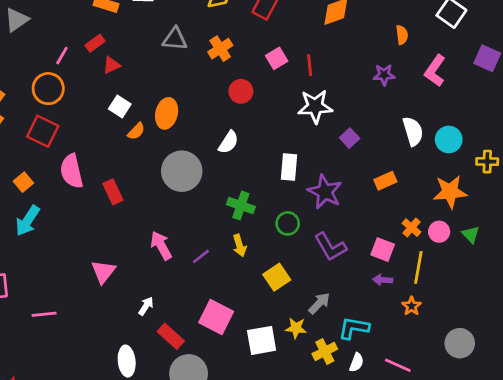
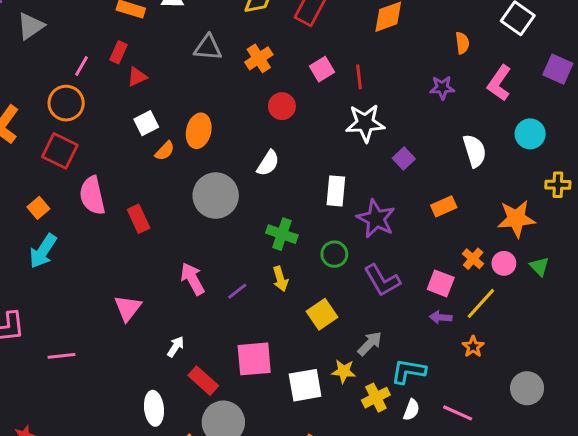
red rectangle: (95, 43) -> (119, 52), turned -30
white square: (120, 106) -> (146, 123), turned 30
cyan circle: (449, 139) -> (530, 134), moved
yellow line: (418, 267) -> (481, 303), turned 32
pink square: (216, 317) -> (254, 359), turned -32

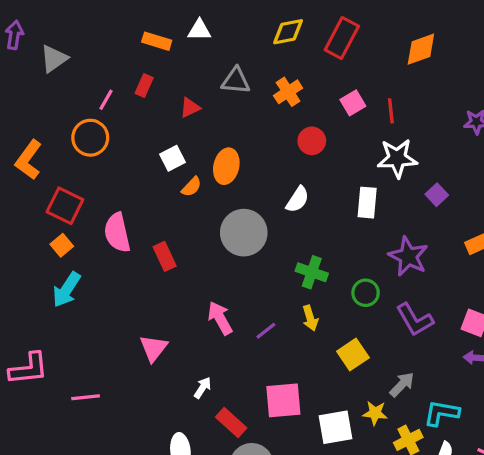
red triangle: (137, 77) -> (190, 108), moved
red square: (60, 151) -> (65, 206), moved
white rectangle: (336, 191) -> (367, 203), moved

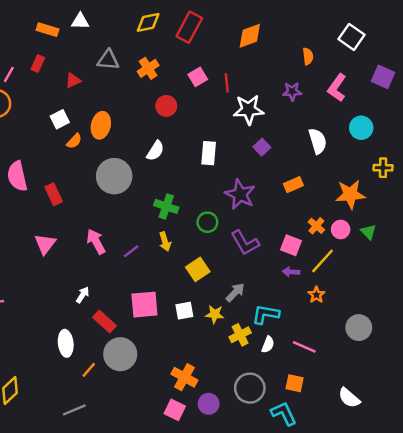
white star: (397, 158) -> (249, 110), moved
pink triangle: (154, 348) -> (45, 244), moved
white square: (336, 427) -> (184, 311), moved, size x0.7

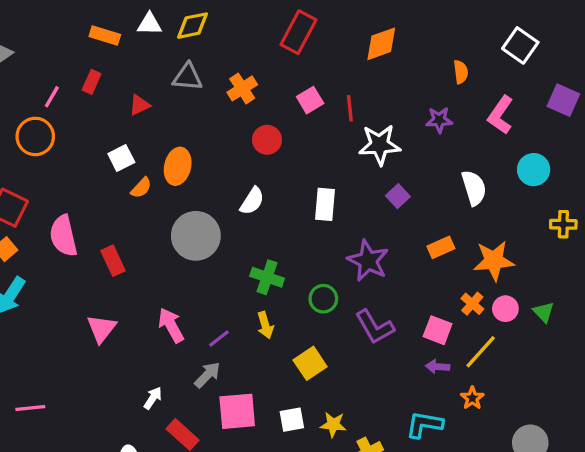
yellow diamond: (148, 22) -> (193, 26), moved
orange star: (350, 194) -> (494, 261), moved
gray arrow: (235, 292) -> (207, 375), moved
cyan L-shape: (266, 314) -> (424, 425), moved

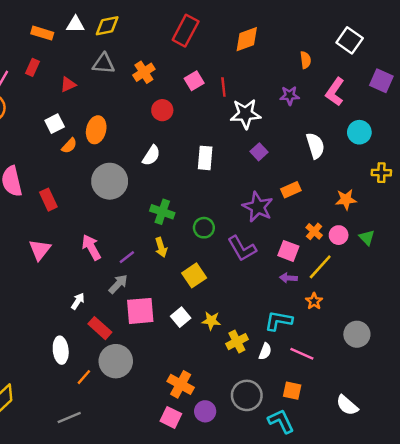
purple star: (368, 261) -> (258, 207), moved
orange star: (494, 261) -> (346, 200), moved, size x0.7
white square: (292, 420) -> (181, 317), turned -30

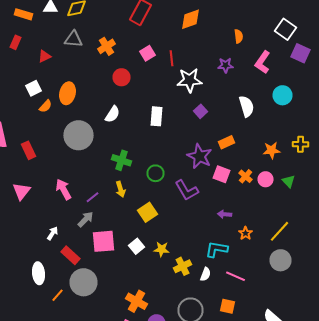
white square: (350, 40) -> (286, 29), moved
yellow cross: (381, 173) -> (300, 144), moved
pink square: (288, 251) -> (222, 174), moved
yellow line: (320, 267) -> (280, 231), moved

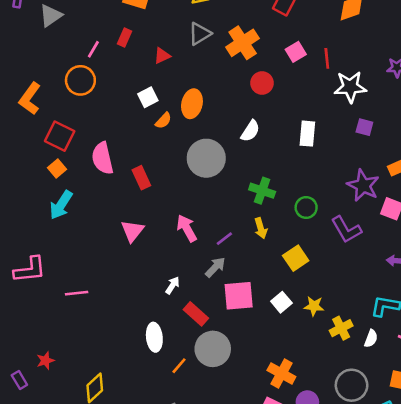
gray triangle: (74, 39) -> (200, 34), turned -36
orange cross: (106, 46) -> (243, 43), size x1.4
purple square: (200, 111) -> (364, 127), turned -32

